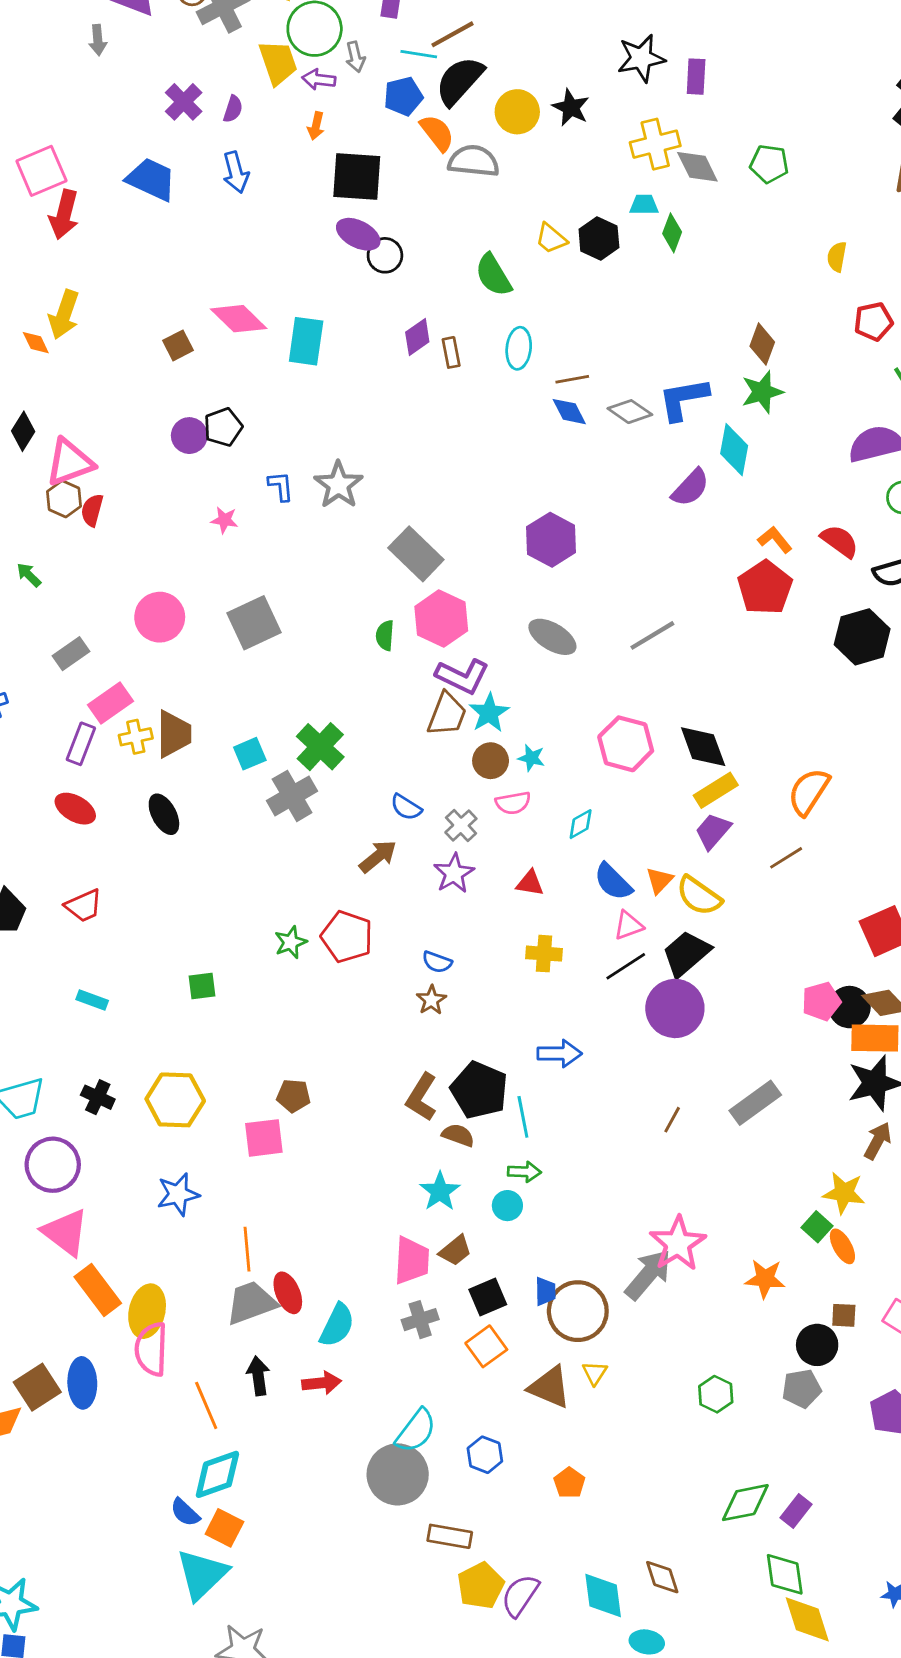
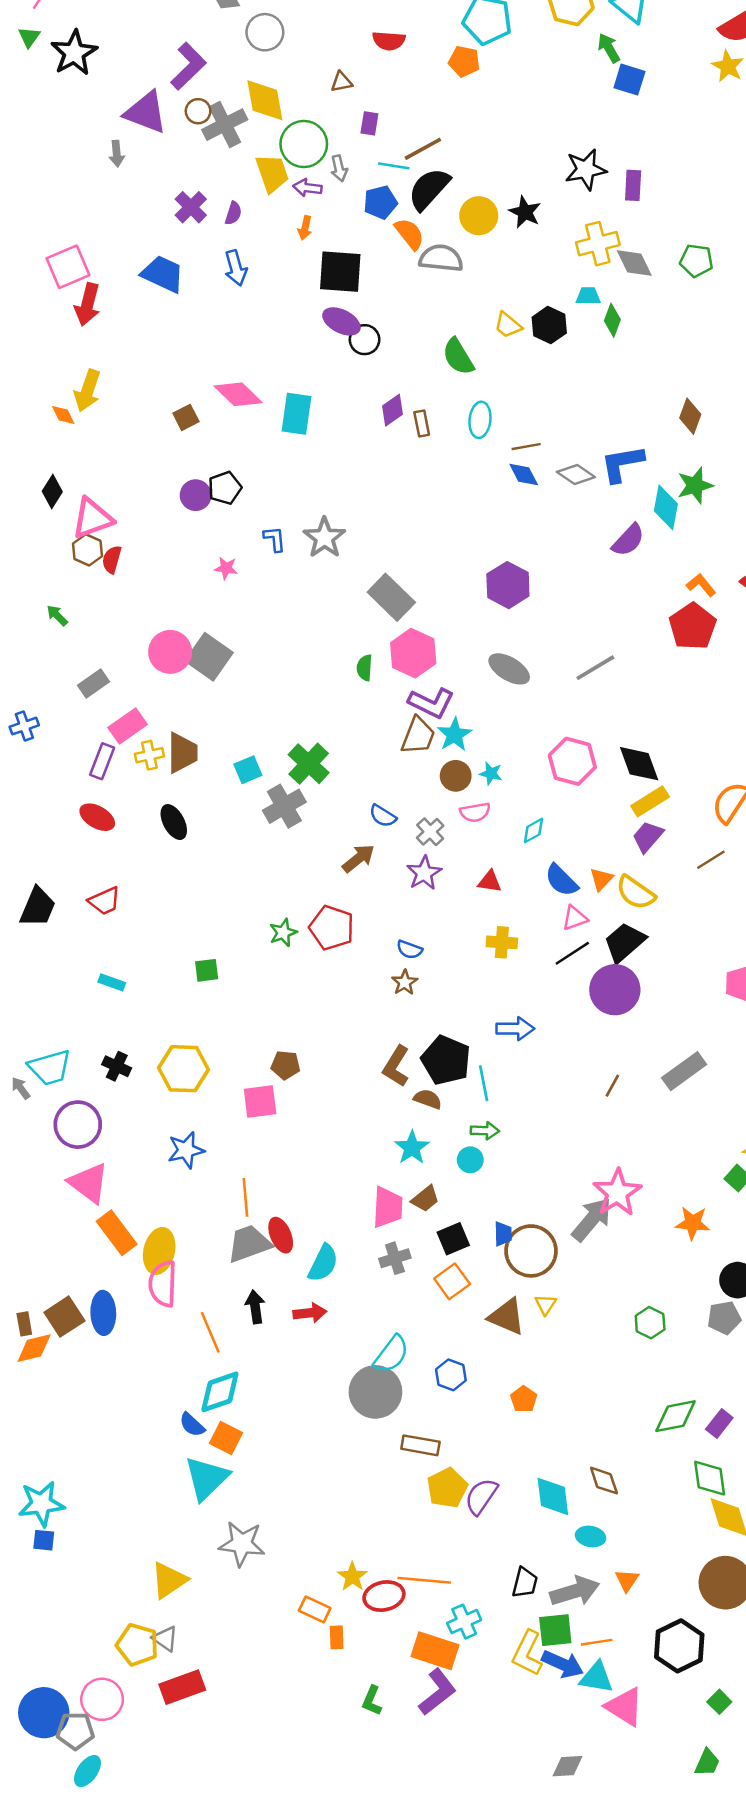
green star: (762, 392) -> (695, 485), moved
gray square: (254, 623) -> (209, 657), moved, turned -30

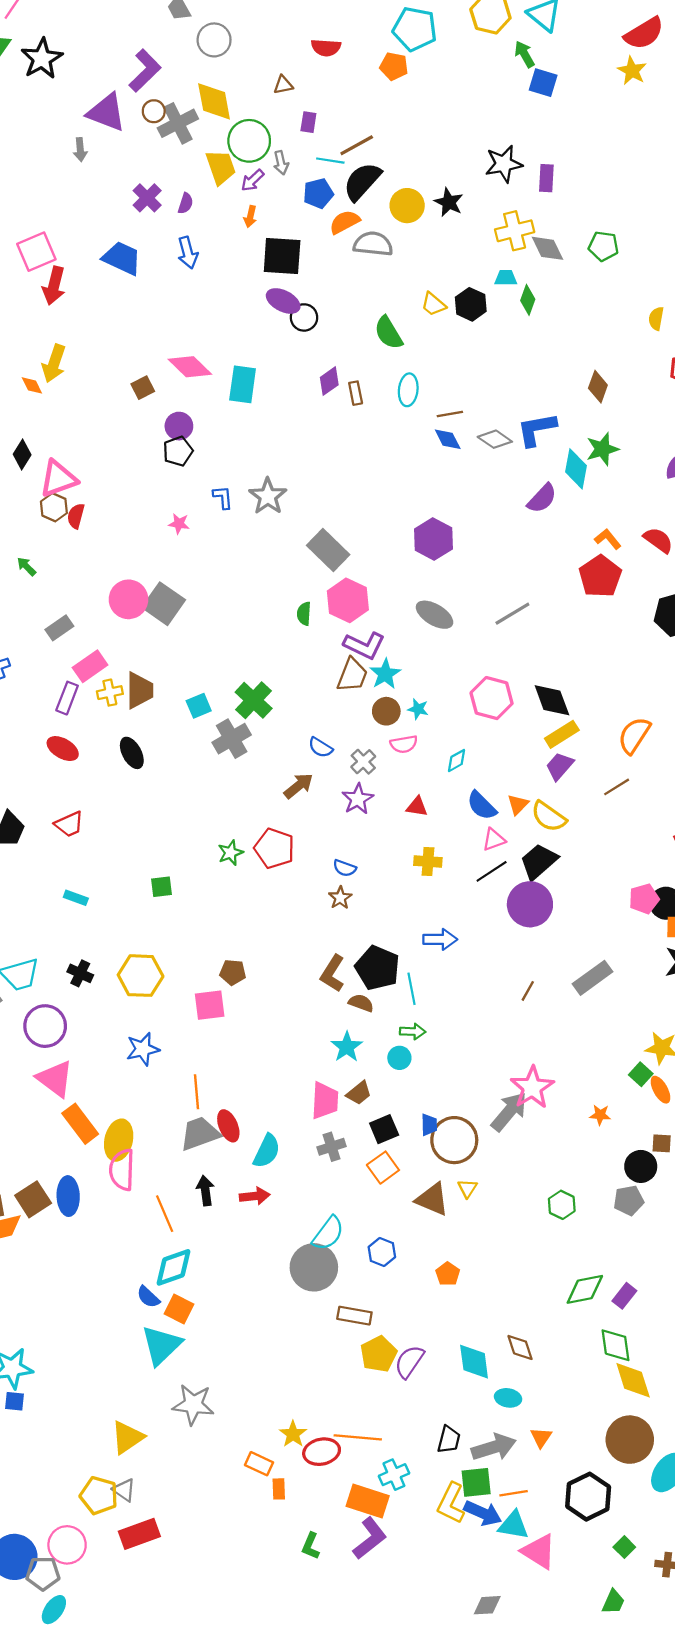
purple arrow: (307, 188) -> (252, 180), turned -50
orange semicircle: (409, 234) -> (345, 222), turned -80
purple circle: (196, 495) -> (179, 426), moved
orange star: (693, 1223) -> (600, 1115), size x0.7

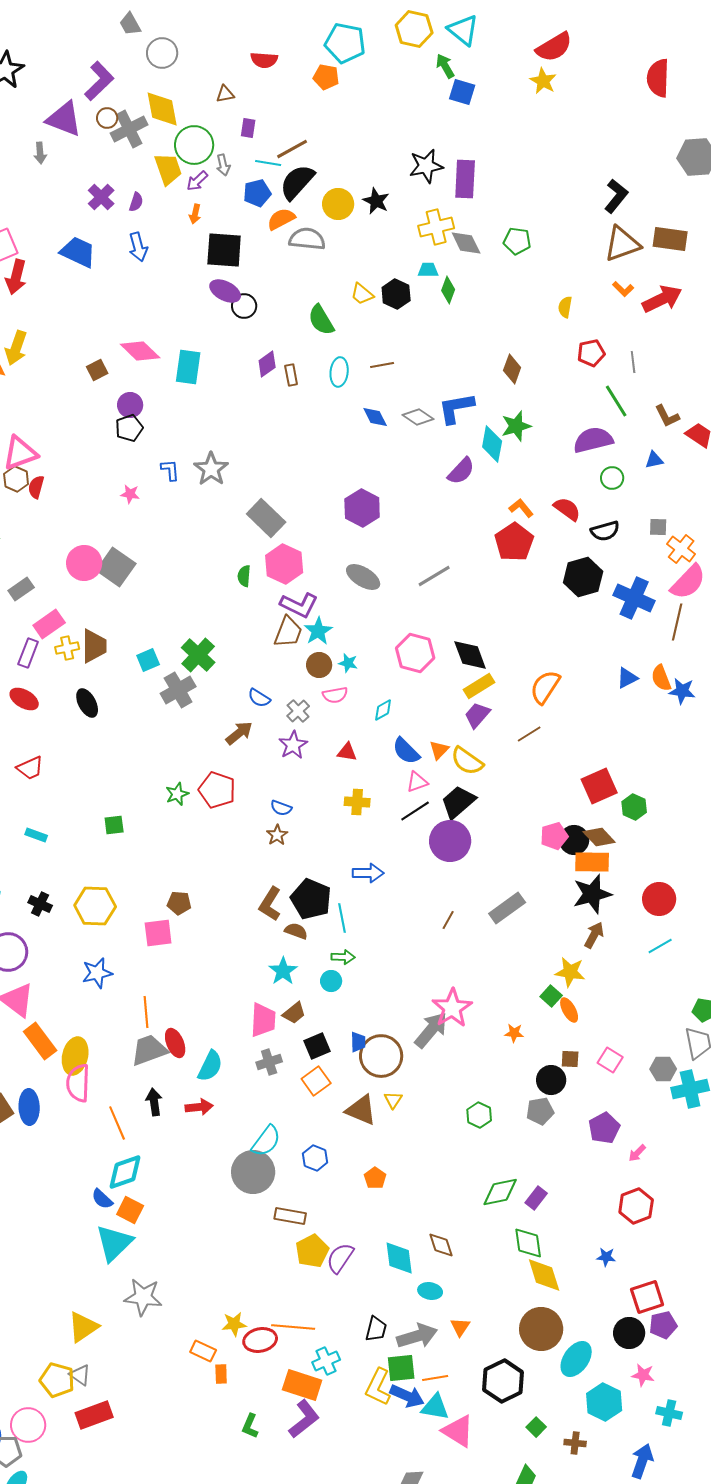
purple rectangle: (546, 178) -> (465, 179), size x1.5
brown line: (450, 414) -> (382, 365), moved
yellow star: (293, 1434) -> (234, 1324), turned 30

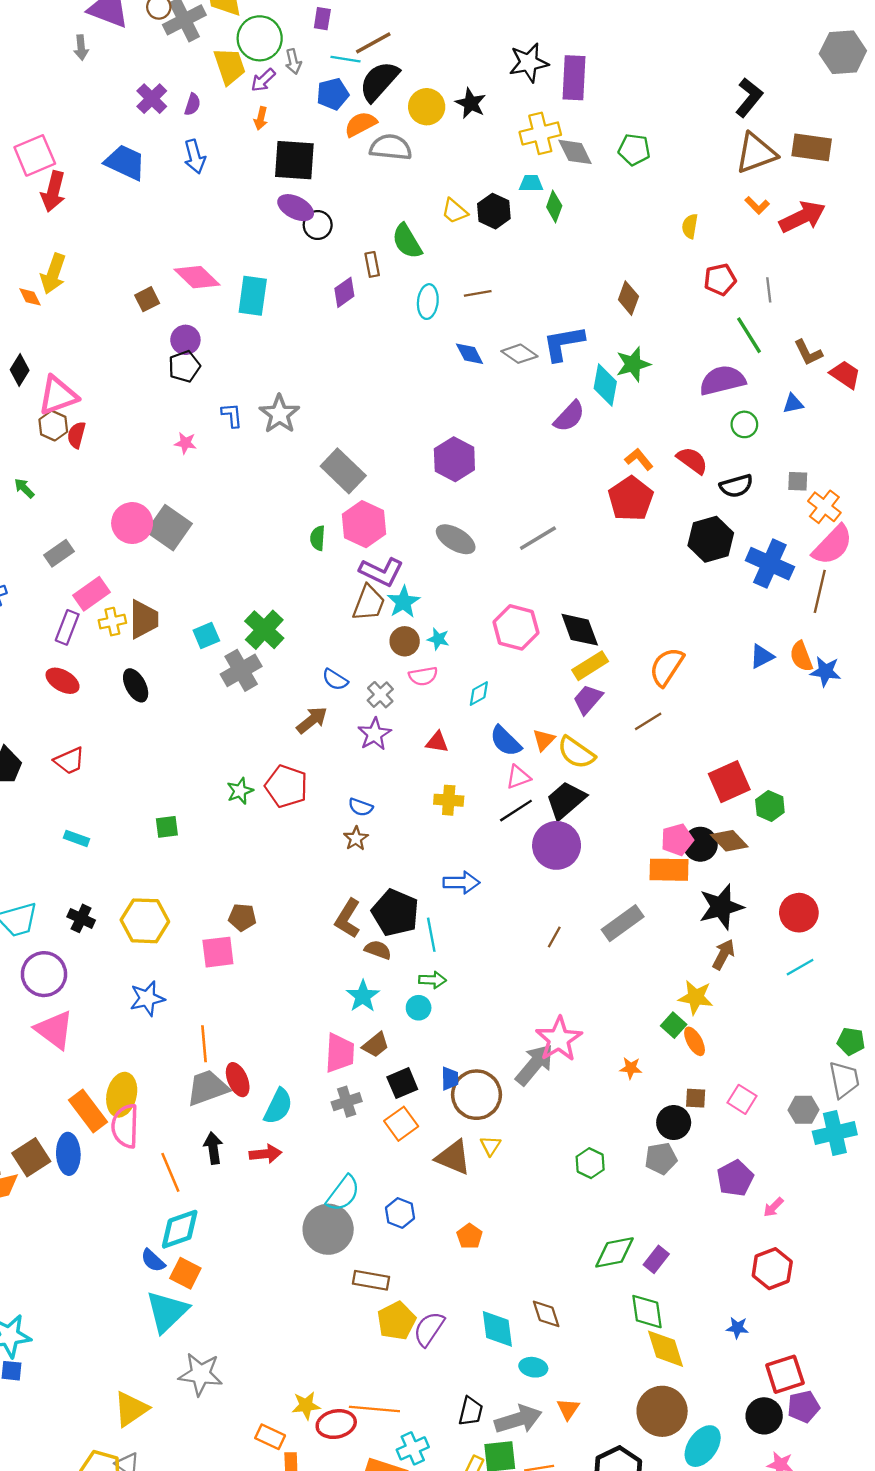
brown rectangle: (291, 375) -> (372, 264), moved
orange rectangle: (592, 862) -> (669, 870), moved
orange rectangle: (40, 1041) -> (88, 1111), moved

